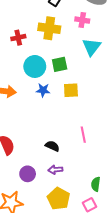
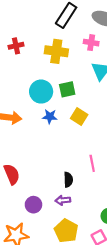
red cross: (18, 38) -> (16, 46), moved
yellow square: (71, 90) -> (79, 117), turned 35
black semicircle: (52, 146) -> (68, 180), moved, turned 64

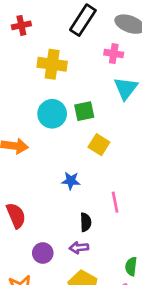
red cross: (16, 46) -> (21, 25), moved
yellow cross: (56, 51) -> (52, 64), moved
blue star: (50, 117) -> (71, 181), moved

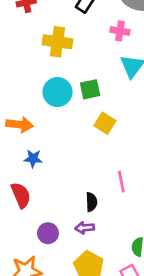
blue star: (71, 181) -> (33, 159), moved

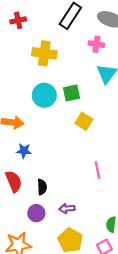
black semicircle: (91, 202) -> (42, 187), moved

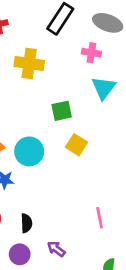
cyan circle: (44, 95) -> (29, 151), moved
pink line: (98, 170) -> (100, 218), moved
purple arrow: (67, 209) -> (56, 249), turned 42

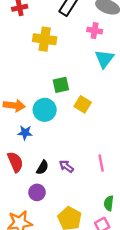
green square: (62, 111) -> (61, 85), moved
black semicircle: (26, 223) -> (42, 167), turned 32
purple arrow: (56, 249) -> (66, 166), moved

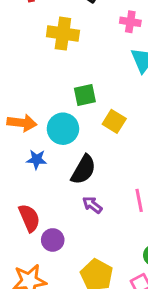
red semicircle: (15, 162) -> (29, 218), moved
black semicircle: (42, 167) -> (83, 170), moved, size x1.5

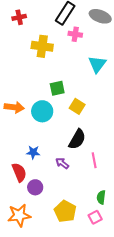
pink cross: (130, 22) -> (75, 34), moved
blue star: (37, 159) -> (33, 152), moved
black semicircle: (83, 170) -> (77, 139), moved

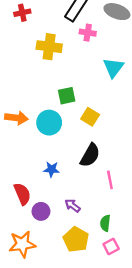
blue star: (33, 152) -> (51, 169), moved
purple arrow: (62, 163) -> (73, 206), moved
green semicircle: (101, 197) -> (105, 223), moved

